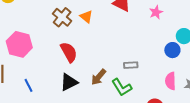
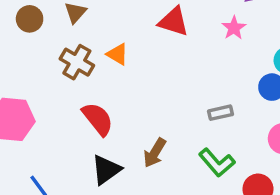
gray rectangle: (131, 65) -> (221, 113), moved
green L-shape: (122, 87) -> (217, 163), moved

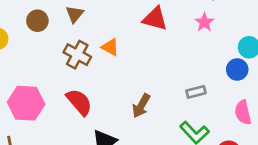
red semicircle: (98, 119) -> (79, 102), moved
brown arrow: (155, 153) -> (141, 106), moved

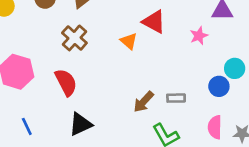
orange triangle: (110, 47) -> (129, 41), moved
brown arrow: (141, 106) -> (143, 102), moved

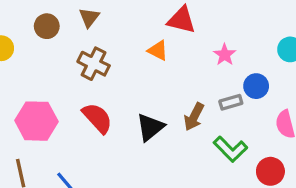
pink star: (199, 36) -> (225, 55), moved
blue circle: (219, 86) -> (256, 86), moved
black triangle: (80, 124) -> (150, 127), moved

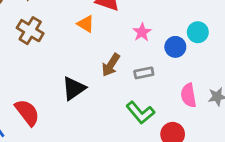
blue circle: (256, 86) -> (175, 47), moved
brown arrow: (194, 117) -> (111, 65), moved
red semicircle: (97, 118) -> (27, 112), moved

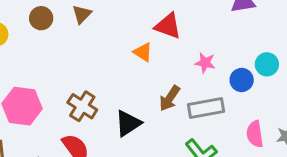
brown cross: (30, 31) -> (82, 106), moved
pink star: (142, 32) -> (205, 63), turned -30
gray rectangle: (144, 73) -> (206, 108), size x1.6

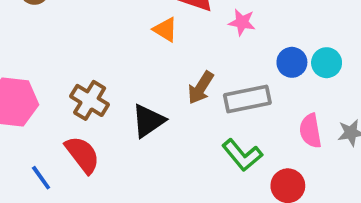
pink star: (205, 63) -> (242, 22), moved
cyan circle: (267, 64) -> (327, 63), moved

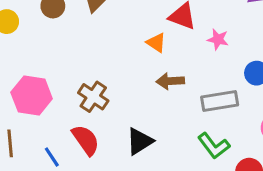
brown arrow: (201, 88) -> (170, 81), moved, turned 52
black triangle: (148, 121) -> (140, 141), moved

